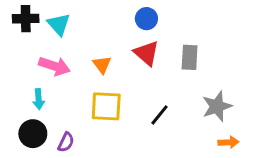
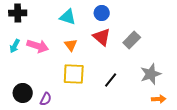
cyan triangle: (59, 24) -> (68, 17), moved, turned -30
gray rectangle: (190, 57) -> (132, 40), turned 42
cyan arrow: (39, 99) -> (15, 46), moved, turned 32

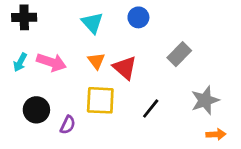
cyan triangle: (68, 17) -> (92, 23), turned 30
red triangle: (102, 37) -> (125, 68), moved
black circle: (23, 93) -> (36, 110), moved
purple semicircle: (46, 99) -> (68, 125), moved

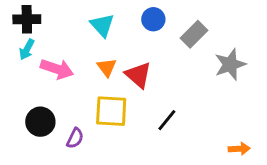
gray rectangle: (179, 54) -> (194, 34), moved
cyan arrow: (20, 62) -> (27, 49), moved
gray star: (205, 100) -> (230, 64), moved

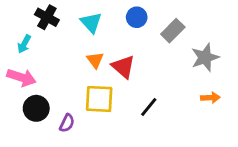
black cross: (27, 19) -> (47, 17), moved, turned 30
pink arrow: (57, 69) -> (21, 78), moved
orange arrow: (239, 149) -> (210, 98), moved

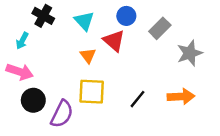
red triangle: (123, 67) -> (114, 41), moved
orange arrow: (210, 98) -> (181, 97), moved, size x1.5
purple semicircle: (67, 123) -> (62, 114), size x1.6

